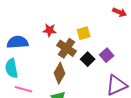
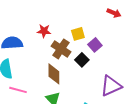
purple square: (107, 55) -> (95, 45), moved
brown diamond: (60, 73) -> (54, 74), turned -30

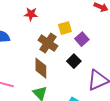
red star: (44, 31) -> (31, 14), moved
black square: (82, 60) -> (74, 61), moved

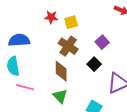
yellow square: (65, 28) -> (71, 22), moved

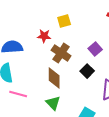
red star: (51, 17) -> (44, 36), moved
yellow square: (71, 22) -> (64, 21), moved

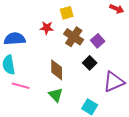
brown cross: (61, 53) -> (74, 37), moved

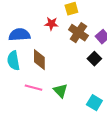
brown diamond: (57, 70) -> (39, 60), moved
pink line: (21, 86) -> (33, 88), moved

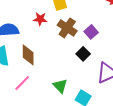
pink line: (33, 88) -> (22, 83), turned -60
green triangle: (60, 91) -> (60, 86), moved

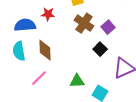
red star: (40, 19) -> (48, 14), moved
green triangle: (60, 86) -> (77, 81), turned -49

